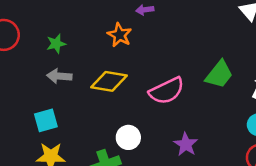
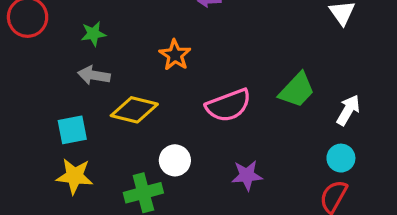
orange star: (120, 35) -> (175, 55), moved
yellow diamond: (109, 81) -> (134, 110), moved
purple star: (186, 144) -> (247, 175), turned 30

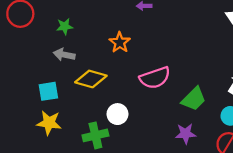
green trapezoid: (297, 90) -> (194, 99), moved
purple star: (247, 175) -> (186, 134), moved

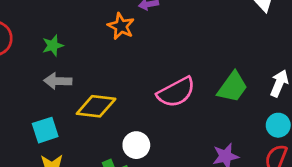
orange star: (120, 42) -> (121, 26), moved
green trapezoid: (194, 99) -> (233, 87), moved

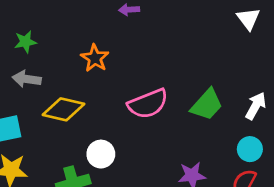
orange star: (121, 26) -> (95, 58), moved

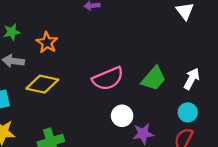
orange star: (95, 58) -> (47, 43), moved
white circle: (101, 154) -> (122, 116), moved

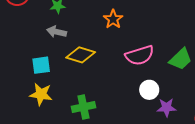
orange star: (47, 43) -> (113, 19), moved

